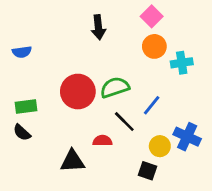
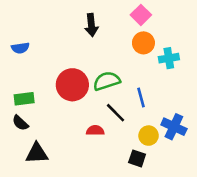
blue line: (152, 105) -> (141, 97), turned -54
black triangle: (72, 161) -> (37, 153), moved

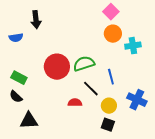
black arrow: (91, 25) -> (36, 20), moved
green rectangle: (24, 99) -> (19, 78), turned 35
yellow circle: (149, 136) -> (109, 106), moved

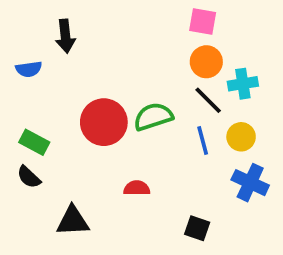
pink square: (111, 12) -> (203, 22), turned -35
black line: (91, 89) -> (208, 100), moved
yellow circle: (109, 106) -> (241, 137), moved
black triangle: (29, 121) -> (73, 221), moved

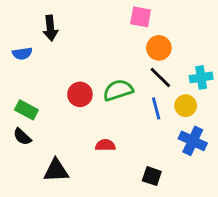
pink square: (203, 22) -> (141, 17), moved
cyan cross: (243, 84) -> (201, 77), moved
red circle: (104, 122) -> (80, 94), size x0.7

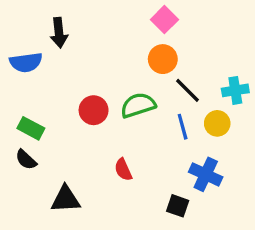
pink square: (141, 17) -> (164, 20), turned 35
orange circle: (159, 48) -> (163, 59), moved
blue semicircle: (22, 54) -> (26, 62), size x1.4
blue cross: (193, 141) -> (206, 174), moved
red semicircle: (105, 145) -> (123, 170), turned -114

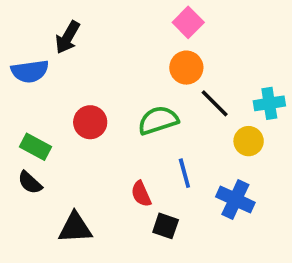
black arrow: (59, 33) -> (68, 37), turned 36
red circle: (94, 110) -> (90, 122), moved
blue line: (183, 127) -> (184, 173), moved
black square: (178, 206) -> (166, 226), moved

